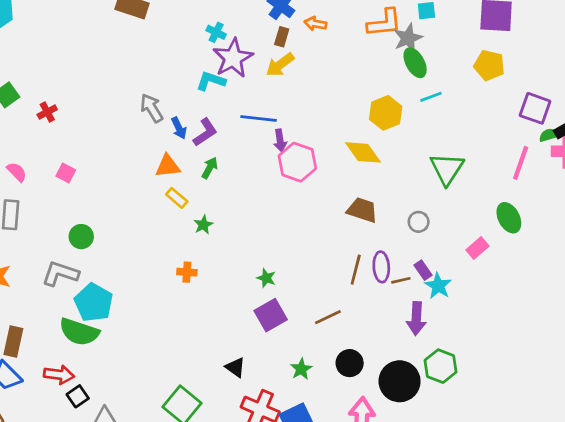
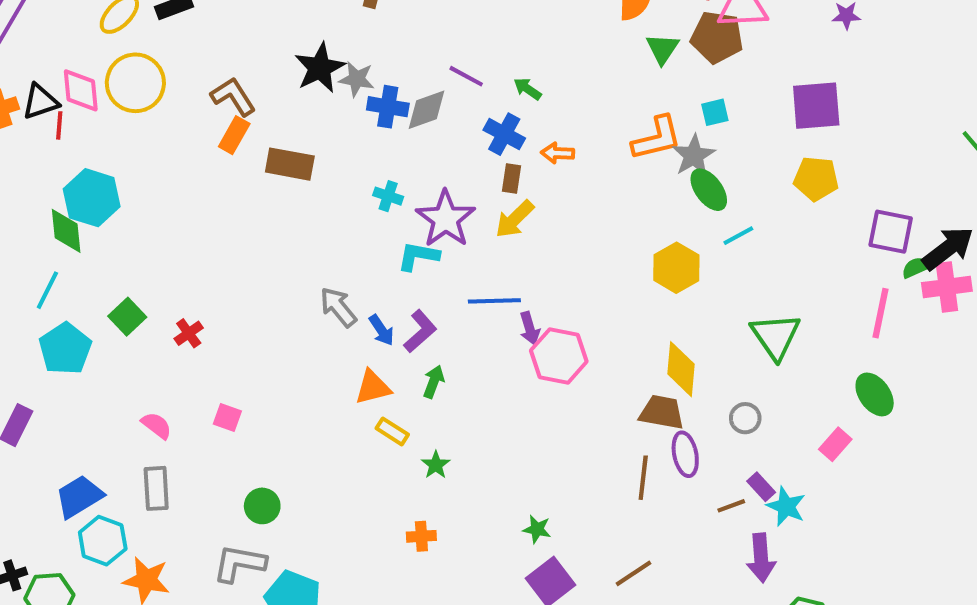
cyan cross: (216, 32) -> (388, 196), moved
yellow diamond: (363, 152) -> (681, 369), moved, turned 48
purple ellipse: (381, 267) -> (685, 454), moved
brown line: (356, 270) -> (643, 478), moved

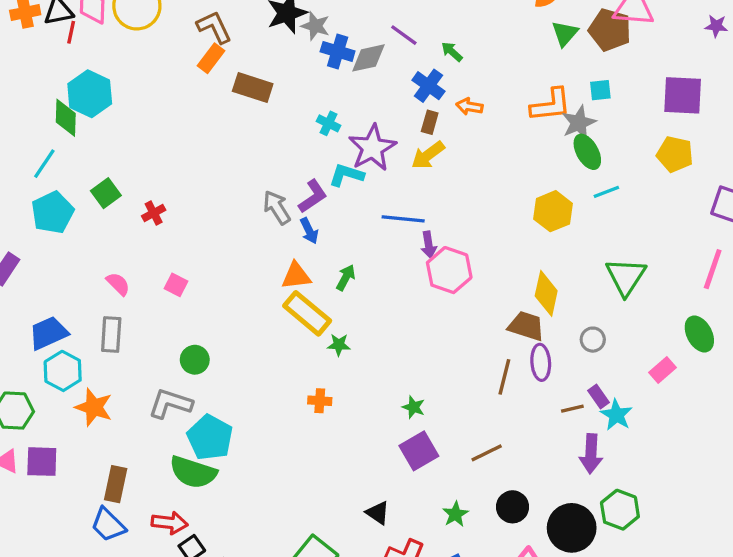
purple L-shape: (420, 331) -> (313, 196), moved
yellow rectangle: (392, 431) -> (307, 313), size x1.8
green star: (436, 465) -> (339, 345), turned 30

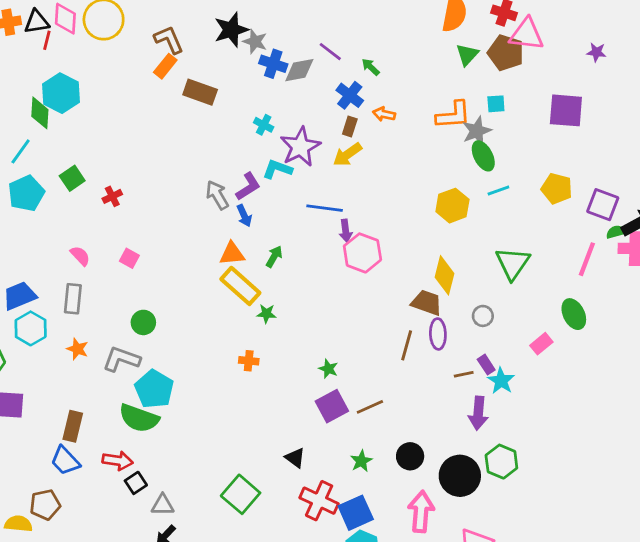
yellow pentagon: (675, 154) -> (557, 189), moved
orange star: (94, 407) -> (77, 349), moved, size x0.7
brown line: (487, 453) -> (370, 407), moved

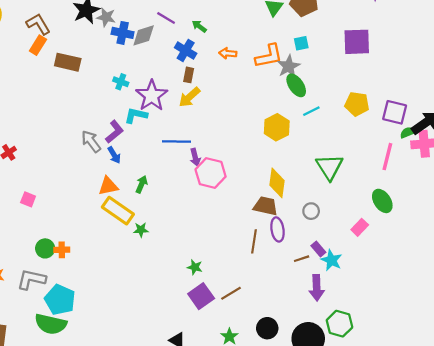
orange arrow: (384, 114) -> (228, 53), moved
orange cross: (249, 361) -> (62, 250), moved

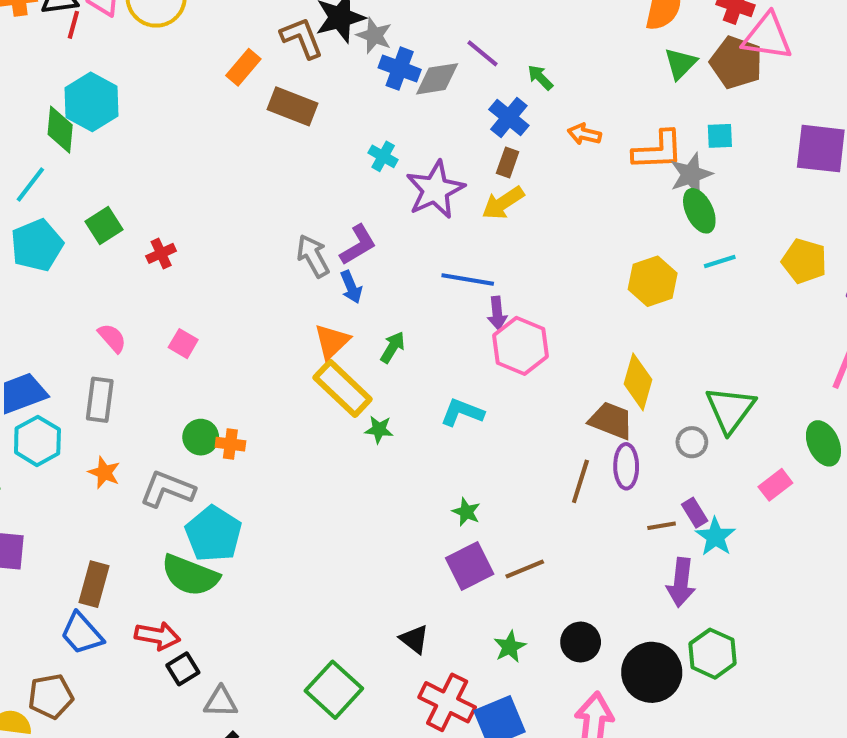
brown L-shape: (38, 24) -> (302, 38), moved
cyan L-shape: (136, 115) -> (462, 412), moved
green triangle: (329, 167) -> (730, 409), moved
orange triangle: (108, 186) -> (332, 341), turned -40

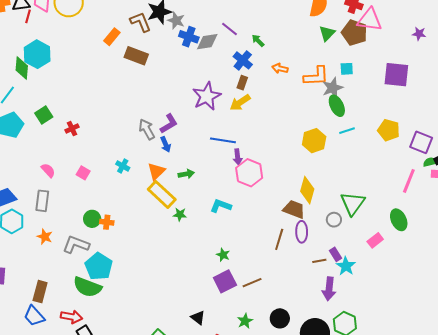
cyan cross: (383, 156) -> (123, 166), moved
green arrow: (393, 347) -> (186, 174), turned 49

